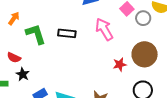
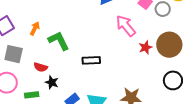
black rectangle: (67, 33) -> (91, 60), moved
red star: (120, 64) -> (145, 47), moved

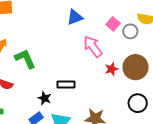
black rectangle: (91, 60) -> (66, 84), moved
black star: (52, 82) -> (44, 98), moved

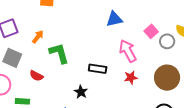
red star: (112, 69) -> (131, 77), moved
black rectangle: (66, 84) -> (98, 69), moved
black star: (44, 98) -> (81, 92), moved

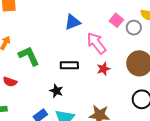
blue triangle: (114, 19) -> (72, 22), moved

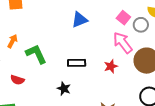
pink arrow: (96, 43) -> (123, 43), moved

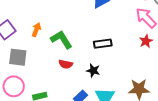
red star: (111, 66) -> (146, 41), moved
red semicircle: (17, 80) -> (66, 64), moved

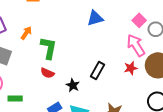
green L-shape: (61, 40) -> (49, 48), turned 30
black rectangle: (103, 44) -> (98, 70), moved, turned -66

